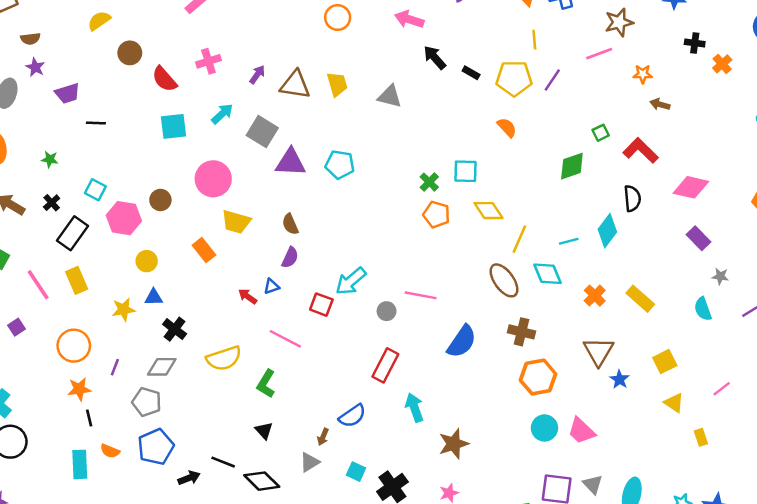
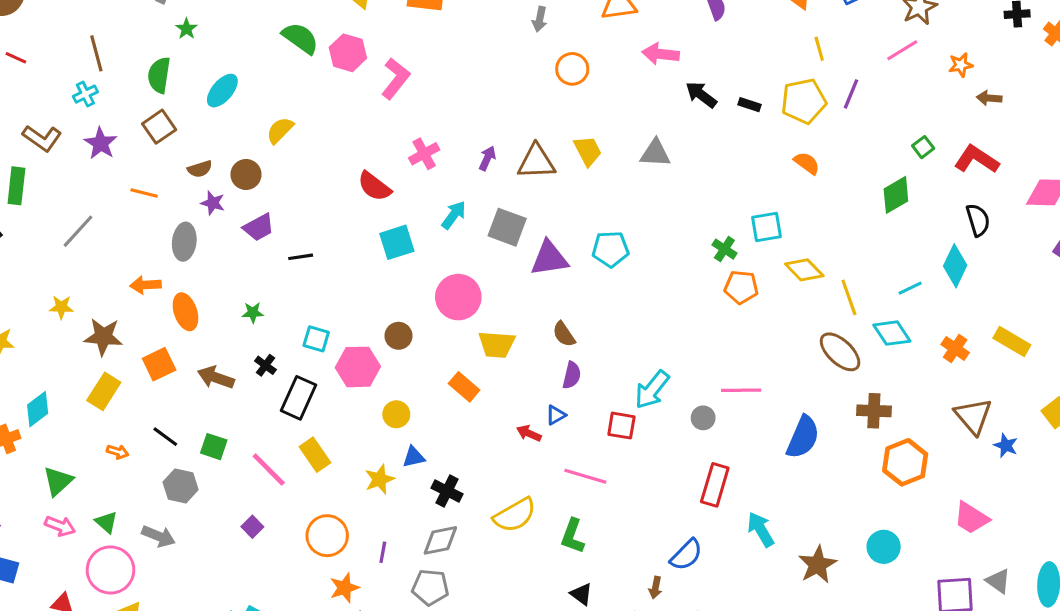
brown circle: (130, 53) -> (246, 174), moved
yellow line: (519, 239) -> (849, 297), turned -32
cyan circle: (544, 428) -> (884, 547), moved

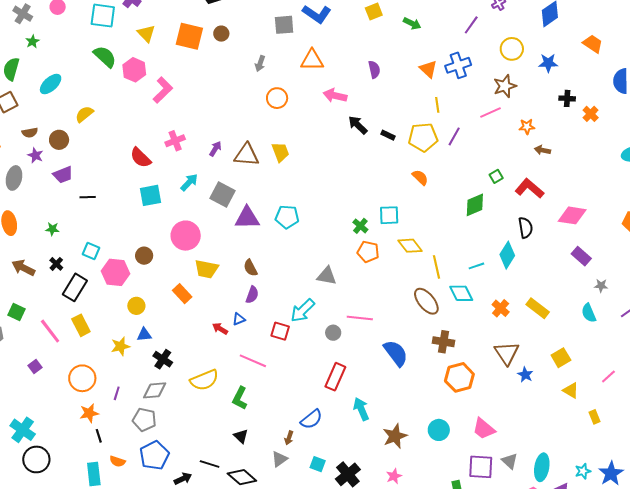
gray triangle: (655, 153) -> (327, 276), moved
blue semicircle: (803, 437) -> (396, 353), turned -68
pink trapezoid: (971, 518) -> (484, 429), moved

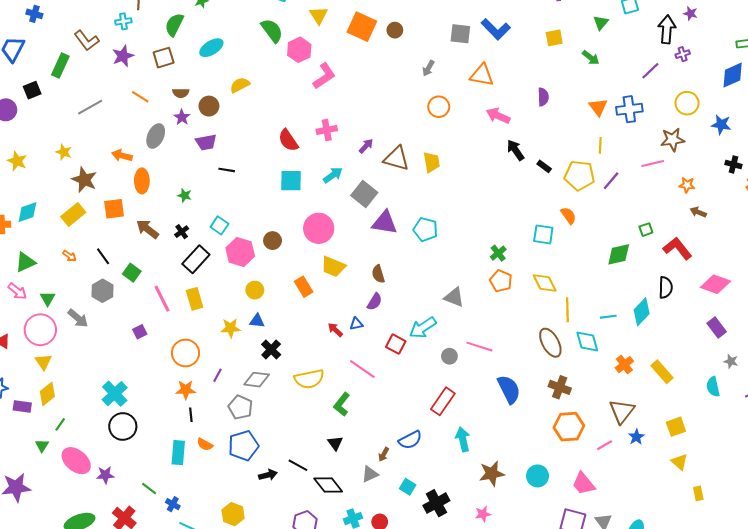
cyan square: (389, 215) -> (543, 234), moved
pink line: (608, 376) -> (605, 445), moved

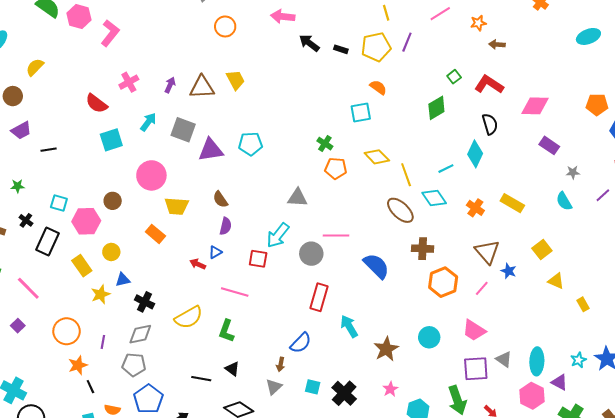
yellow rectangle: (195, 299) -> (82, 266), moved
gray circle: (449, 356) -> (311, 254), size x1.5
black line: (298, 465) -> (201, 379), moved

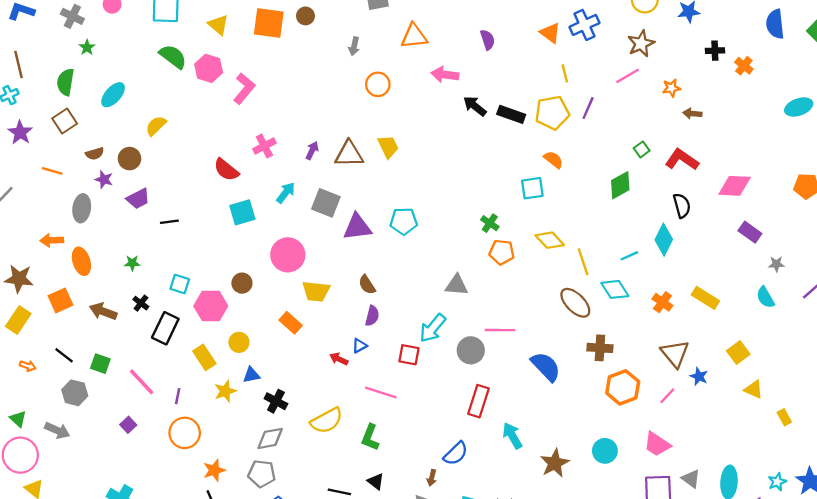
black rectangle: (341, 49) -> (511, 114), size x1.6
purple line: (103, 342) -> (178, 396), moved
orange star: (78, 365) -> (214, 470), moved

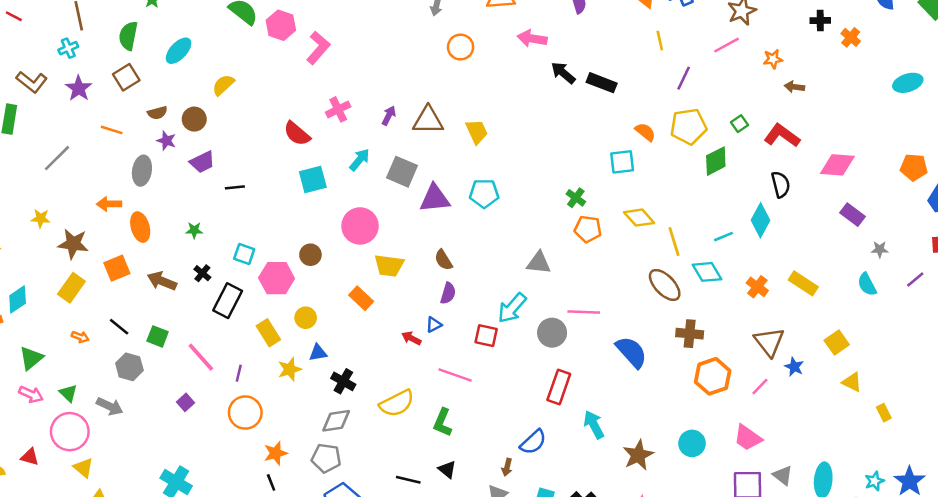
yellow pentagon: (552, 113) -> (689, 126), moved
yellow trapezoid: (388, 147) -> (477, 132), moved

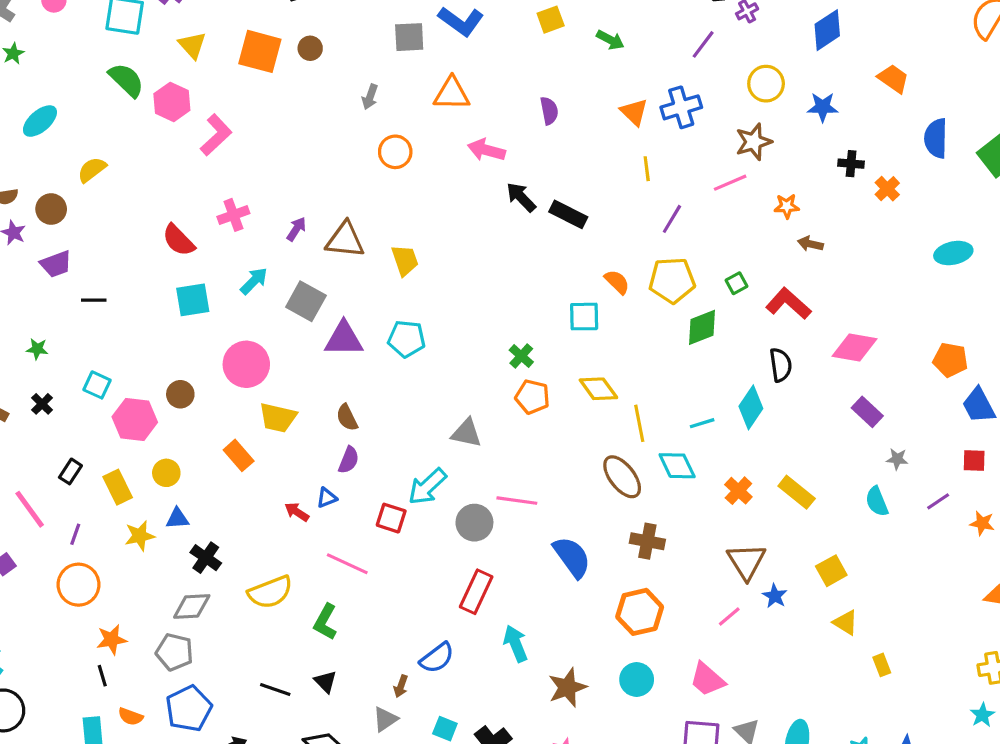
black rectangle: (228, 301) -> (70, 471), moved, size x0.6
orange hexagon: (713, 376) -> (640, 612), moved

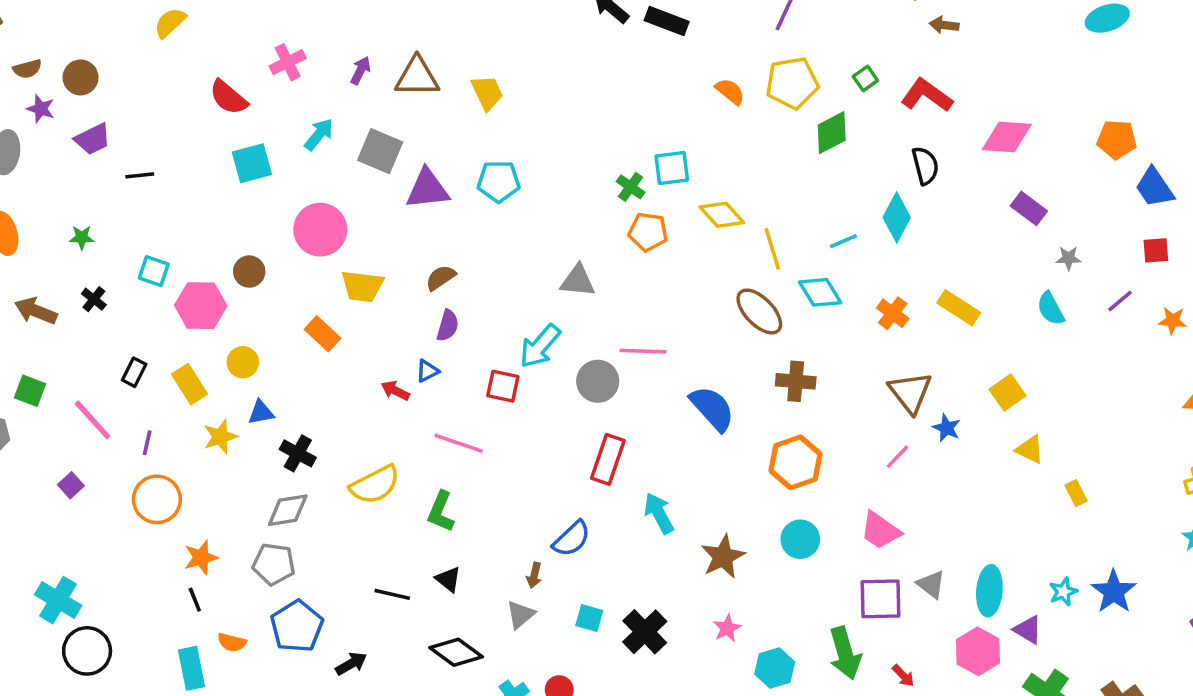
yellow semicircle: (92, 170) -> (170, 23), moved
cyan square: (584, 317) -> (672, 168), moved
brown semicircle: (347, 418) -> (441, 278), turned 88

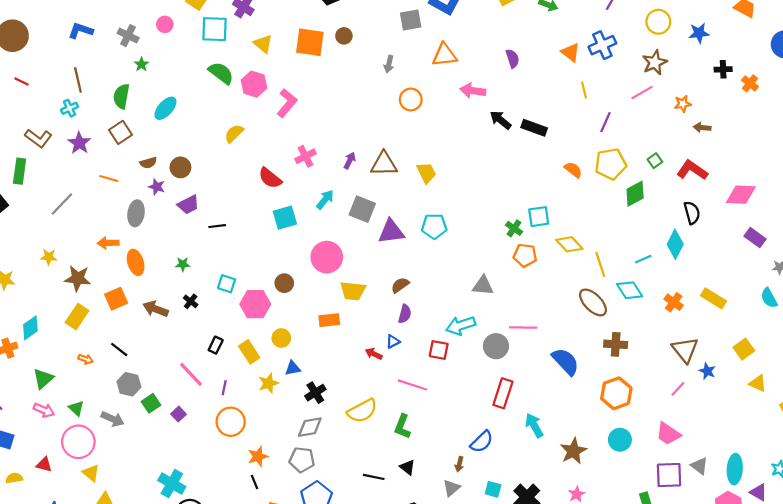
orange rectangle: (323, 334) -> (329, 320), turned -48
cyan arrow: (540, 346) -> (461, 325), turned 32
green square: (30, 391) -> (151, 403), moved, turned 36
black cross: (298, 453) -> (315, 393), turned 30

